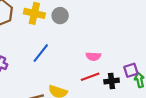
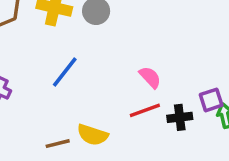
pink semicircle: (93, 56) -> (150, 77), turned -136

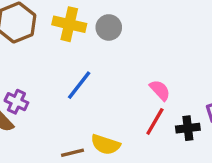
red line: (145, 110) -> (155, 121), turned -40

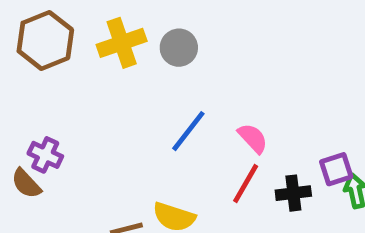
yellow cross: (69, 24) -> (122, 43), turned -32
blue line: (79, 85) -> (188, 131), moved

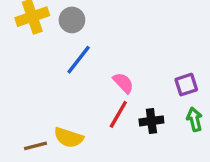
blue line: (188, 131) -> (79, 60), moved
purple square: (336, 169) -> (186, 85), moved

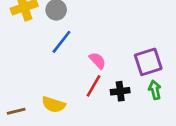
purple square: (186, 85) -> (148, 62), size x1.5
brown line: (36, 146) -> (16, 111), moved

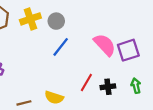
pink semicircle: (97, 61) -> (105, 45), moved, size x1.6
purple square: (148, 62) -> (128, 50), moved

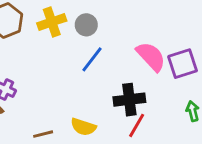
red line: (86, 82) -> (137, 125), moved
black cross: (108, 87) -> (129, 100), moved, size x1.5

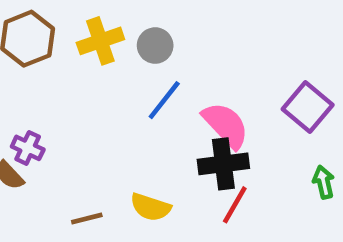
pink semicircle: (151, 56) -> (226, 125), moved
purple square: (183, 64) -> (308, 107), turned -32

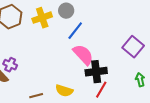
gray circle: (155, 46) -> (66, 11), moved
blue line: (164, 100) -> (75, 31), moved
pink semicircle: (226, 125) -> (83, 55), moved

